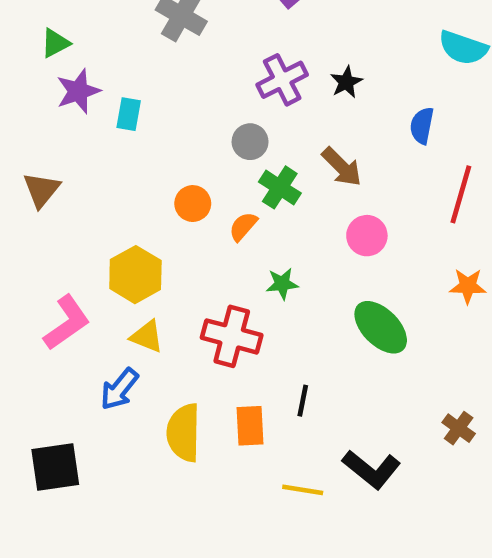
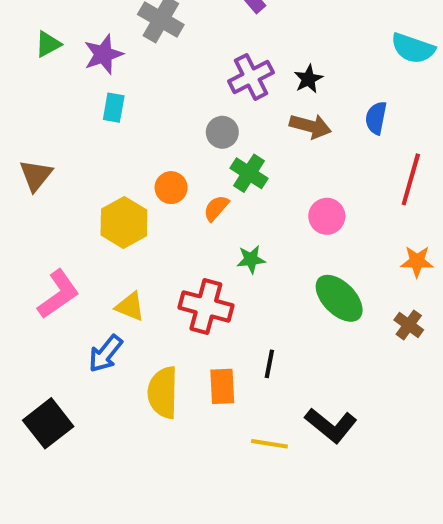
purple star: (78, 91) -> (103, 54), moved
brown arrow: (342, 167) -> (310, 126), moved, turned -30
yellow hexagon: (135, 275) -> (124, 222), moved
brown cross: (459, 428) -> (409, 325), moved
black square: (55, 467) -> (48, 423), turned -30

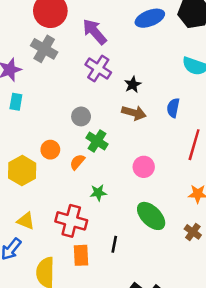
purple cross: (251, 77) -> (98, 69), moved, turned -30
black line: (269, 364) -> (114, 244), moved
orange rectangle: (222, 386) -> (81, 255), moved

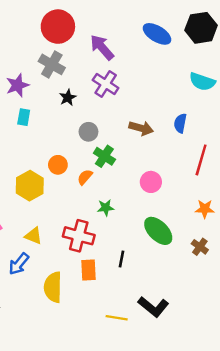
blue ellipse: (150, 18) -> (157, 34), turned 52
black star: (133, 85) -> (68, 98), moved

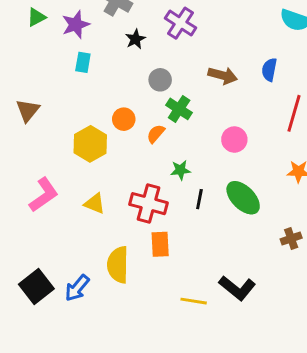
brown cross: (200, 247) -> (291, 238), moved, turned 35
black line: (122, 259) -> (199, 199), moved
blue arrow: (19, 264) -> (77, 288), moved

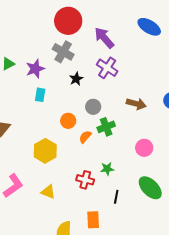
green cross: (179, 109) -> (106, 127), turned 36
orange circle: (124, 119) -> (68, 121), moved
orange semicircle: (156, 134) -> (85, 137), moved
black line: (199, 199) -> (116, 197), moved
red cross: (148, 204) -> (85, 180), moved, size x0.7

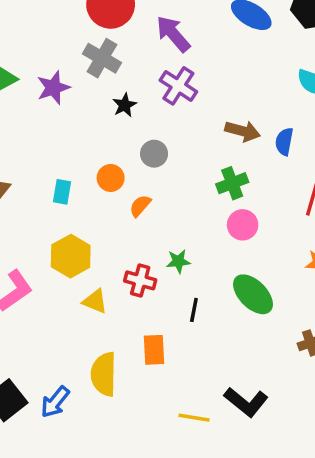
cyan rectangle: (40, 95) -> (62, 192), moved
brown arrow: (136, 104) -> (243, 131), moved
green cross: (106, 127) -> (232, 183), moved
yellow hexagon: (45, 151) -> (71, 256), moved
yellow triangle: (48, 192) -> (95, 301), moved

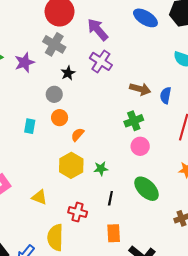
gray circle: (154, 154) -> (54, 94), moved
yellow hexagon: (71, 256) -> (71, 165), moved
red cross: (140, 280) -> (78, 212), moved
yellow triangle: (95, 301) -> (39, 197), moved
orange rectangle: (154, 350) -> (114, 233), moved

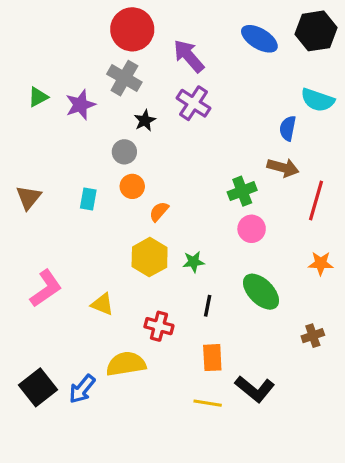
brown arrow: (140, 89) -> (283, 168), moved
blue semicircle: (166, 95) -> (288, 128), moved
yellow semicircle: (55, 237) -> (126, 364), turned 80

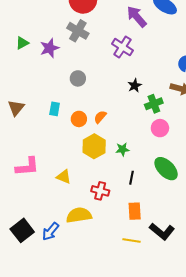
purple arrow: (189, 56) -> (137, 17), moved
black star: (145, 120) -> (135, 86), moved
orange circle: (132, 186) -> (79, 119), moved
pink L-shape: (46, 288) -> (27, 167), turned 30

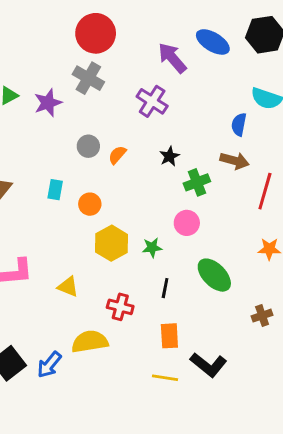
orange semicircle: (100, 117) -> (117, 155), moved
pink circle: (160, 128) -> (187, 223), moved

